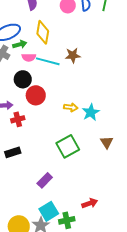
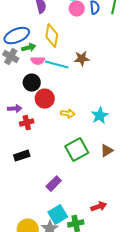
yellow arrow: (71, 107) -> (68, 114), moved
brown triangle: (107, 142) -> (107, 151), moved, turned 32

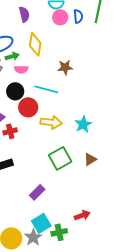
cyan line: (57, 65) -> (46, 89), moved
yellow arrow: (68, 114) -> (51, 122), size x1.5

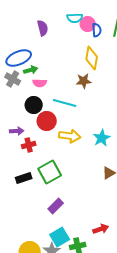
pink circle: (60, 17) -> (88, 24), moved
yellow diamond: (35, 44) -> (92, 58), moved
green square: (60, 158) -> (50, 172), moved

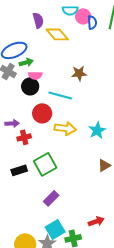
yellow diamond: (92, 58) -> (57, 34), moved, turned -50
black circle: (34, 105) -> (30, 86), moved

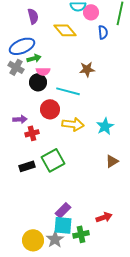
purple semicircle: (38, 20) -> (33, 16), moved
blue semicircle: (92, 22) -> (103, 32), moved
purple rectangle: (51, 198) -> (63, 210), moved
cyan square: (55, 229) -> (63, 225), turned 36

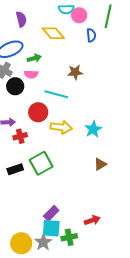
green arrow: (34, 58) -> (34, 58), moved
black circle: (38, 82) -> (15, 86), moved

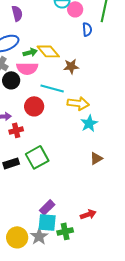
yellow diamond: (53, 33) -> (48, 51), moved
pink semicircle: (31, 74) -> (27, 68), size x1.5
yellow arrow: (61, 127) -> (78, 103), moved

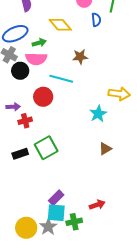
yellow diamond: (48, 51) -> (60, 25), moved
yellow arrow: (78, 103) -> (119, 94), moved

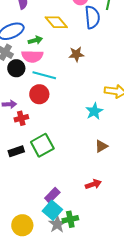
blue semicircle: (96, 20) -> (92, 17), size x1.6
cyan line: (61, 79) -> (44, 75), moved
red arrow: (97, 205) -> (93, 184), moved
cyan square: (56, 213) -> (52, 210), turned 36
gray star: (48, 227) -> (57, 224), moved

